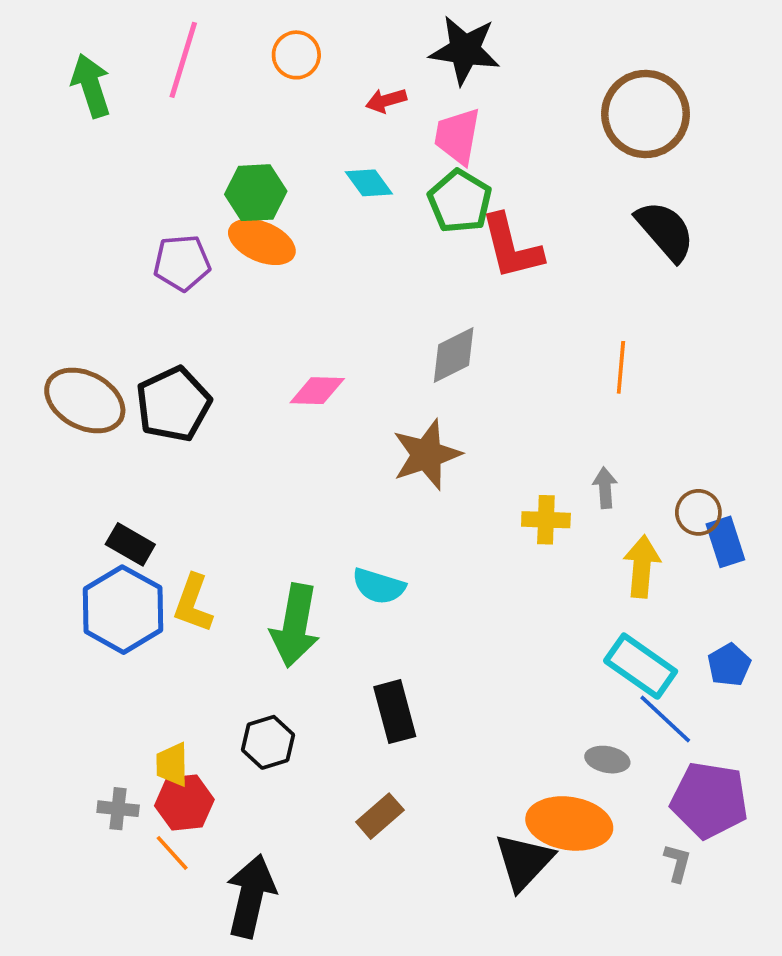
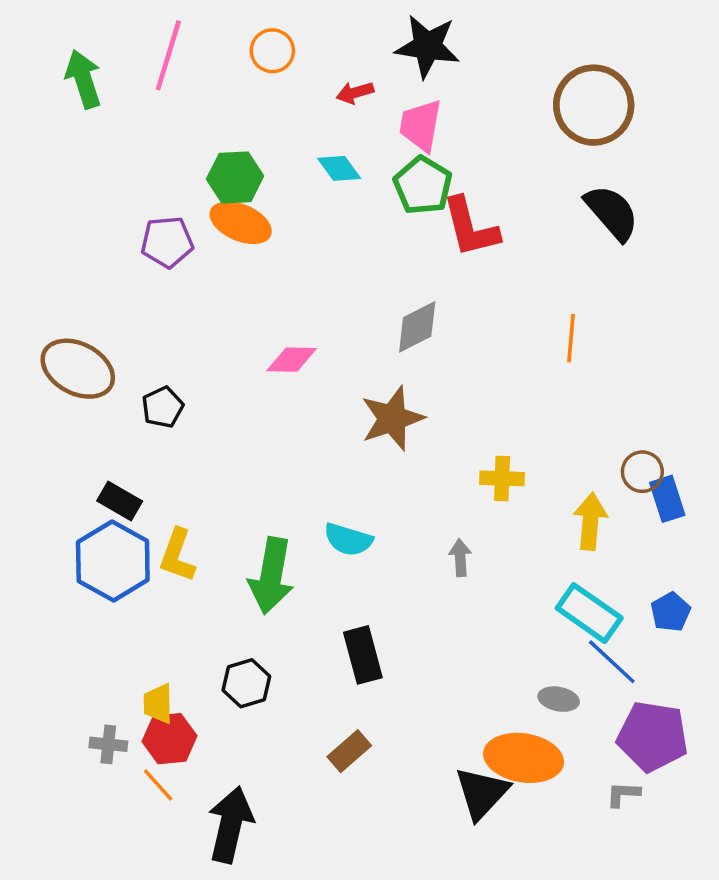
black pentagon: (173, 404) -> (163, 407), moved, size x0.6
gray arrow: (605, 488) -> (460, 558), moved
gray L-shape: (677, 863) -> (623, 794), turned -102

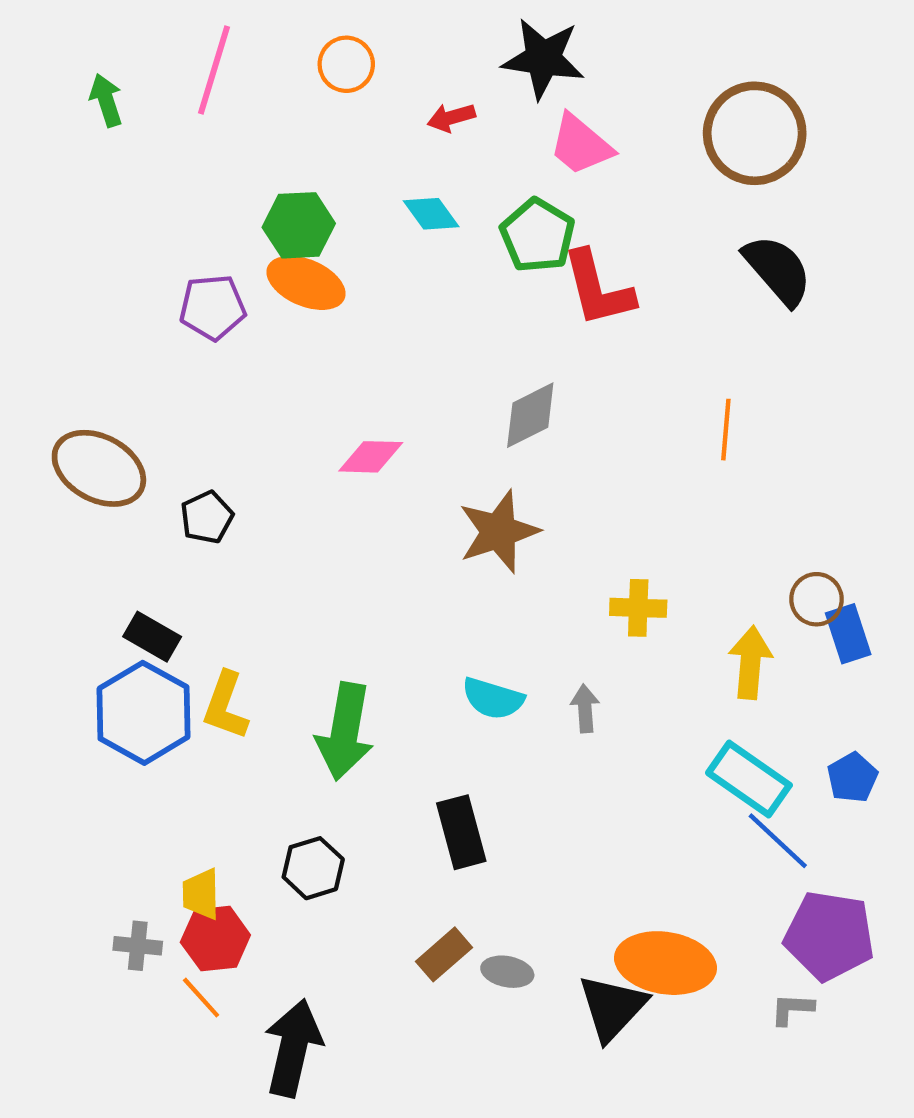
green arrow: (83, 79) -> (106, 100), size x0.7
pink trapezoid: (421, 125) -> (581, 145), moved, turned -60
cyan semicircle: (348, 540) -> (493, 698), moved
gray ellipse: (559, 699) -> (507, 972), moved

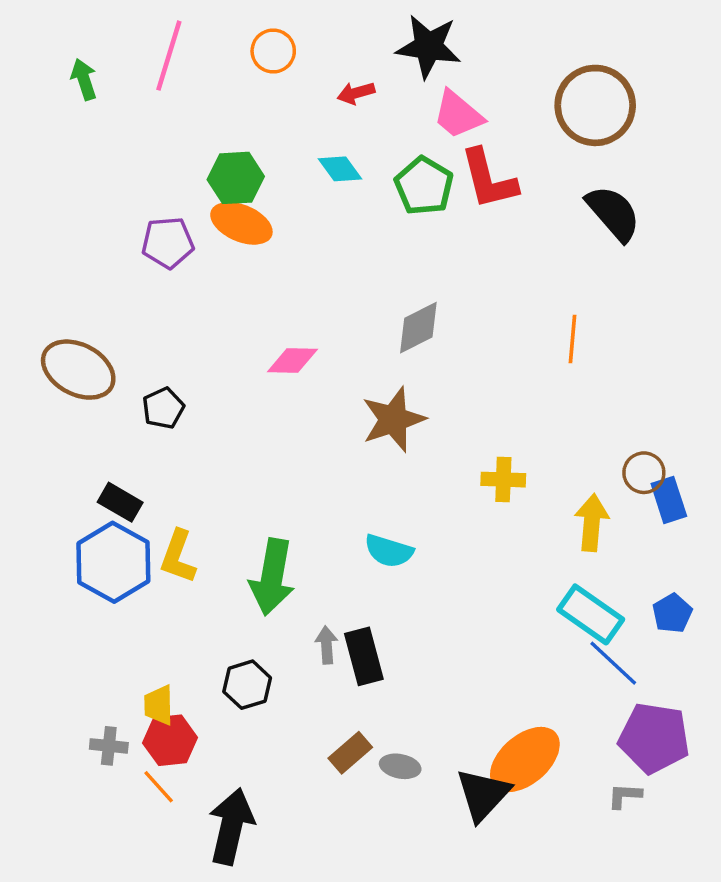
red L-shape: (598, 289) -> (489, 179), moved
gray arrow: (585, 709) -> (326, 645), moved
orange ellipse: (665, 963) -> (525, 760), turned -50

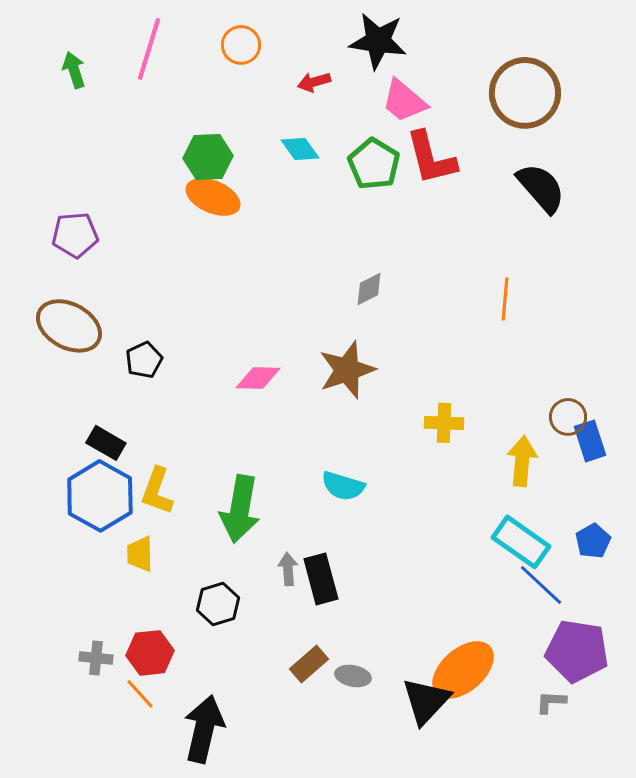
purple pentagon: (168, 243) -> (75, 235), moved
gray diamond: (418, 328) -> (369, 289), size x0.7
pink diamond: (292, 360) -> (258, 378), moved
yellow trapezoid: (159, 705) -> (140, 554), moved

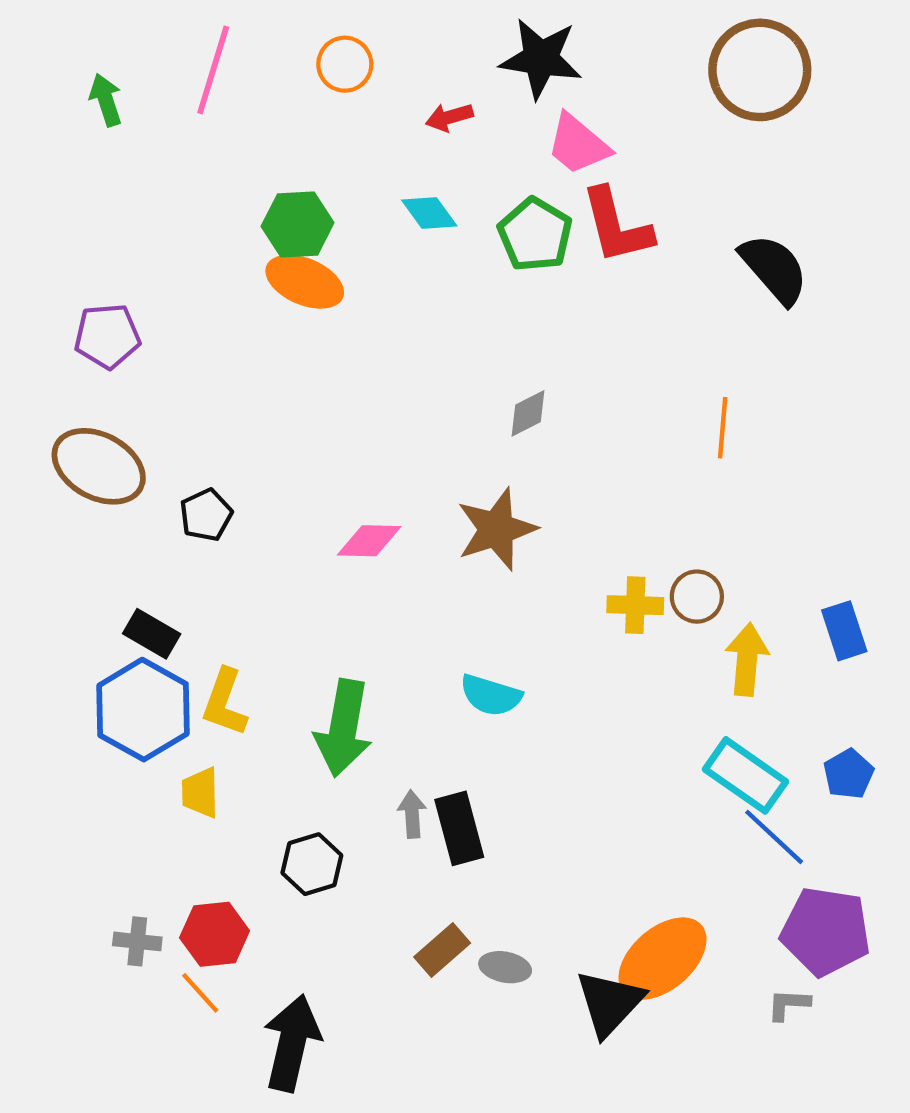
brown circle: (525, 93) -> (760, 70), moved
brown circle: (568, 417) -> (697, 597), moved

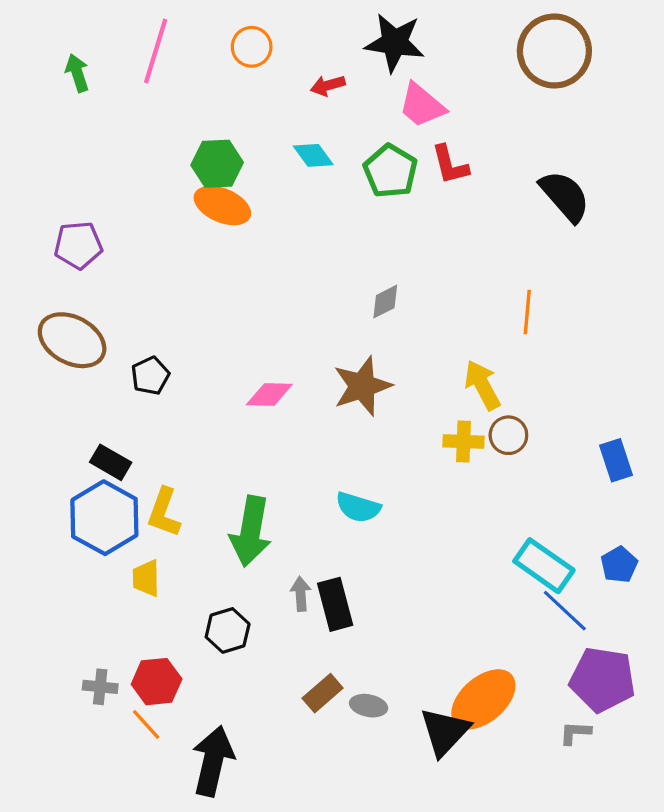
red L-shape: (617, 226) -> (450, 165), size x0.7
yellow arrow: (747, 659) -> (482, 385), moved, turned -33

